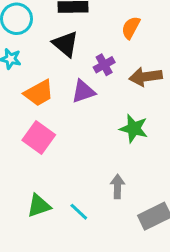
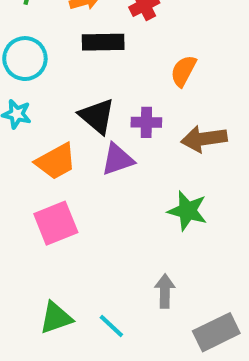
black triangle: (65, 44) -> (97, 116), moved
purple cross: (104, 65) -> (146, 122), turned 30
pink square: (39, 137) -> (56, 223), turned 32

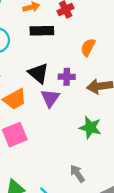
purple triangle: (118, 159) -> (50, 98), turned -36
gray arrow: (165, 291) -> (77, 174), turned -36

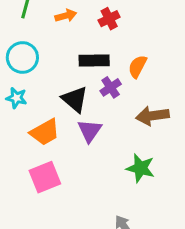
black rectangle: (42, 31) -> (94, 60), moved
purple cross: (67, 77) -> (111, 87), moved, turned -35

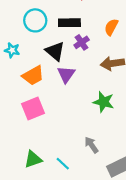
cyan circle: (22, 57) -> (35, 20), moved
orange semicircle: (138, 66) -> (111, 27), moved

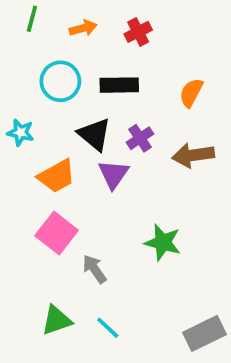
purple cross: (82, 42) -> (140, 138), moved
green star: (104, 102) -> (163, 242), moved
pink square: (33, 109) -> (57, 233), turned -30
gray arrow: (91, 145) -> (95, 269), moved

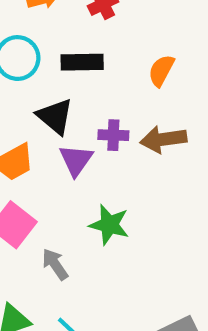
purple cross: (140, 138) -> (113, 135), moved, turned 36
green star: (163, 242) -> (109, 225), moved

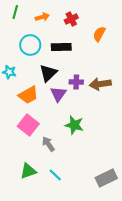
orange semicircle: (161, 71) -> (99, 34), moved
black triangle: (55, 116) -> (48, 73), turned 36

